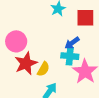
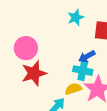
yellow semicircle: (43, 69) -> (73, 89), moved, turned -144

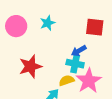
cyan star: (76, 17) -> (48, 23), moved
pink circle: (26, 48) -> (16, 26), moved

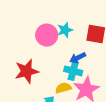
cyan star: (48, 23) -> (65, 30), moved
pink circle: (16, 26) -> (47, 35), moved

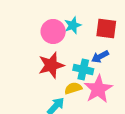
blue arrow: (78, 58) -> (100, 57), moved
red star: (27, 71) -> (51, 65), moved

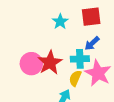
pink circle: (53, 32) -> (31, 64), moved
yellow semicircle: (73, 88) -> (75, 78), turned -35

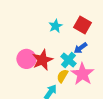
red square: (91, 17) -> (83, 25), turned 30
cyan cross: (80, 59) -> (68, 60), turned 35

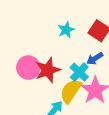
yellow semicircle: (62, 76) -> (71, 91), size x1.5

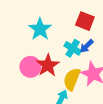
cyan star: (66, 30) -> (40, 29), moved, size x1.5
cyan cross: (79, 72) -> (73, 48), moved

